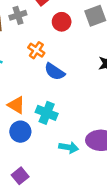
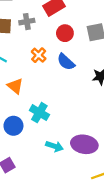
blue semicircle: (55, 72) -> (66, 62), moved
orange triangle: (16, 105) -> (15, 86), moved

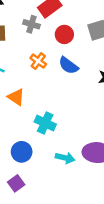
gray cross: (27, 22) -> (31, 24), moved, turned 32
blue circle: (13, 126) -> (22, 152), moved

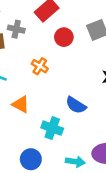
gray cross: (31, 24) -> (16, 29), moved
blue semicircle: (68, 65) -> (76, 105), moved

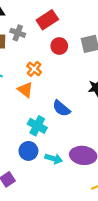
orange triangle: (21, 104) -> (25, 90), moved
blue circle: (31, 159) -> (28, 151), moved

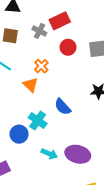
gray cross: (18, 33) -> (39, 31), moved
blue circle: (28, 151) -> (19, 134), moved

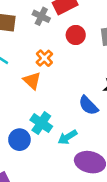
blue semicircle: (63, 107) -> (88, 105), moved
cyan arrow: (49, 154) -> (67, 137), moved, turned 126

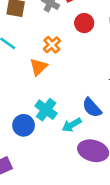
orange triangle: (32, 81) -> (38, 67), turned 30
blue semicircle: (88, 105) -> (92, 108), moved

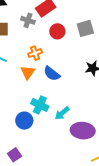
orange cross: (52, 45) -> (35, 53), turned 32
blue semicircle: (92, 108) -> (52, 74), moved

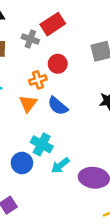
red circle: (57, 31) -> (58, 64), moved
cyan arrow: (62, 113) -> (60, 165), moved

